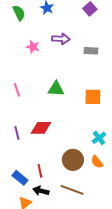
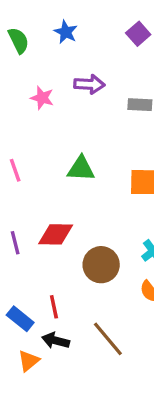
brown circle: (73, 160) -> (101, 265), moved
brown line: (72, 190) -> (108, 339), turned 30

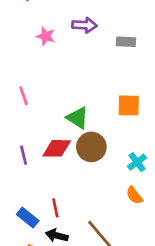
green triangle: (81, 169) -> (78, 118), moved, turned 30
brown circle: (101, 265) -> (91, 147), moved

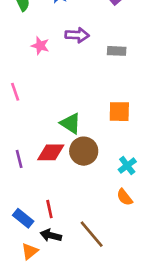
pink line: (24, 96) -> (15, 92), moved

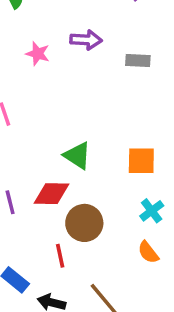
orange square: (119, 112) -> (141, 161), moved
brown circle: (84, 151) -> (84, 223), moved
red line: (49, 209) -> (60, 256), moved

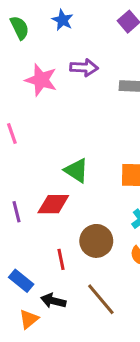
pink star: (38, 54) -> (41, 80), size x1.5
brown circle: (84, 223) -> (96, 241), moved

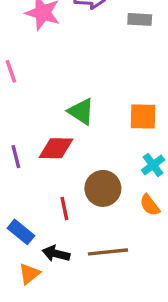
brown line: (101, 299) -> (108, 252), turned -56

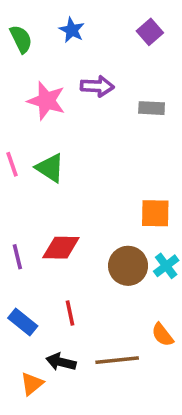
green triangle: (81, 111) -> (50, 168), moved
brown circle: (103, 188) -> (128, 266), moved
orange semicircle: (150, 205) -> (163, 335), moved
blue rectangle: (21, 232) -> (23, 322), moved

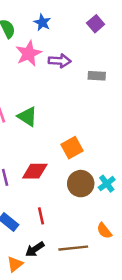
pink star: (46, 101) -> (29, 53), moved, turned 30
orange square: (155, 213) -> (72, 148), moved, turned -30
black arrow: (61, 362) -> (35, 249), turned -48

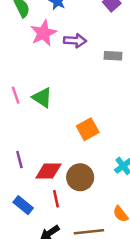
red diamond: (35, 171) -> (48, 171), moved
brown circle: (81, 184) -> (80, 177), moved

